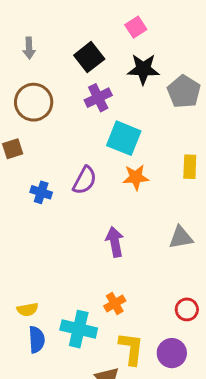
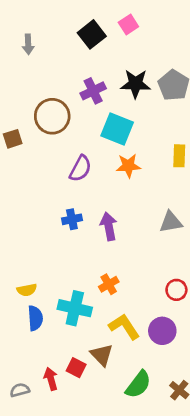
black square: (89, 57) -> (92, 34), moved
black star: (143, 69) -> (135, 84), moved
brown circle: (34, 102) -> (52, 116), moved
blue cross: (41, 192) -> (72, 219), moved, turned -30
yellow L-shape: (131, 349) -> (124, 327), turned -40

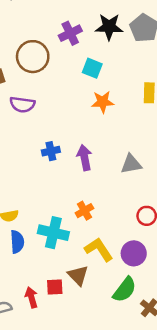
cyan square: (117, 129) -> (92, 68), size x0.7
purple semicircle: (80, 168) -> (22, 104), moved, turned 70
gray triangle: (171, 222) -> (131, 164), moved
red square: (76, 368) -> (55, 287), turned -30
green semicircle: (138, 384) -> (125, 290), moved

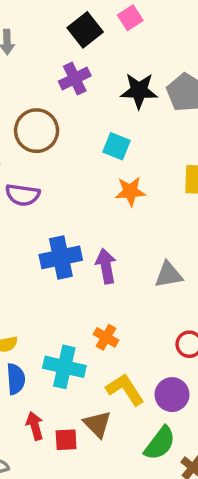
purple cross: (70, 33) -> (75, 79), moved
blue cross: (51, 151) -> (61, 257), size x1.6
orange cross: (84, 211) -> (106, 337), turned -30
red arrow: (31, 297) -> (35, 426), moved

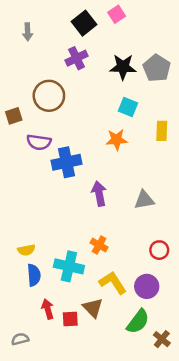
cyan square: (116, 146) -> (128, 107), moved
blue cross: (61, 257) -> (66, 162), moved

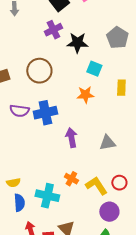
black star: (123, 67) -> (77, 43), moved
brown circle: (49, 96) -> (39, 71), moved
purple semicircle: (39, 142) -> (19, 111), moved
yellow L-shape: (113, 283) -> (96, 186), moved

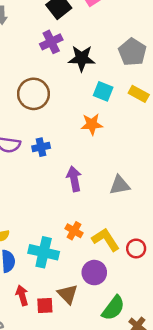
yellow rectangle: (121, 88) -> (139, 94), moved, turned -63
blue cross: (45, 113) -> (41, 147), size x0.6
red circle: (119, 183) -> (136, 248), moved
purple circle: (109, 212) -> (94, 273), moved

